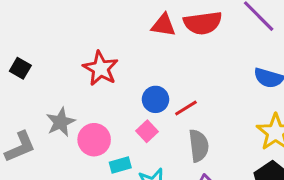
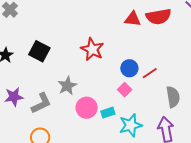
black square: (20, 68) -> (39, 51), size x1.5
pink circle: (94, 140) -> (87, 108), moved
gray semicircle: (199, 146) -> (173, 97), moved

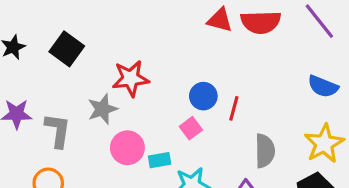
red star: (92, 49) -> (131, 78), moved, turned 30
red line: (150, 73) -> (234, 108), turned -49
gray L-shape: (41, 103) -> (58, 130), turned -65

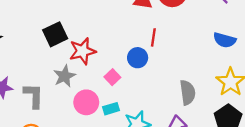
black square: (67, 49) -> (55, 34), moved, turned 35
red line: (234, 108) -> (153, 37), moved
pink square: (191, 128) -> (112, 77), moved

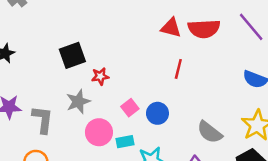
red star: (82, 51) -> (100, 76), size x0.6
blue circle: (138, 58) -> (157, 113), moved
gray semicircle: (188, 93) -> (210, 132), turned 130

